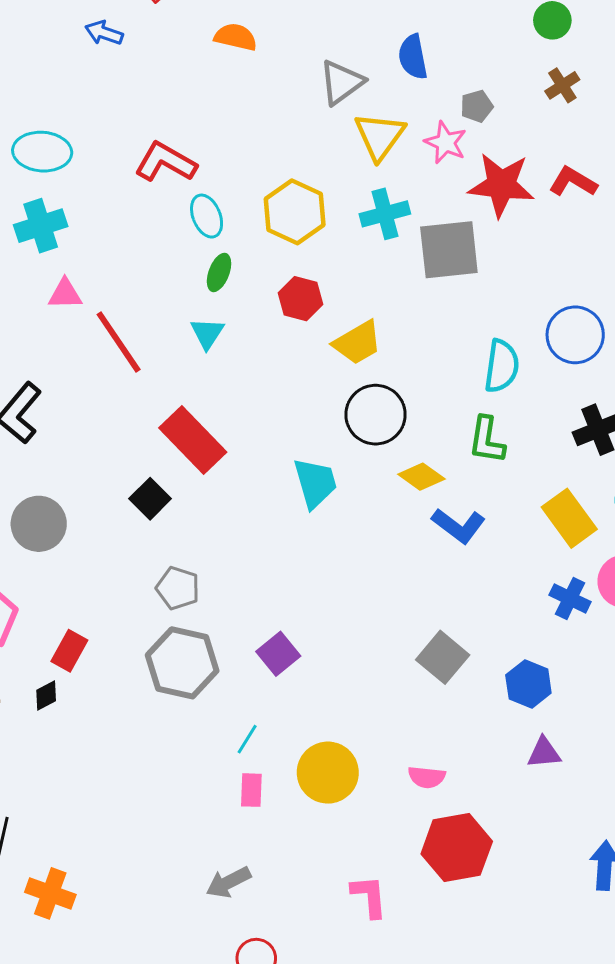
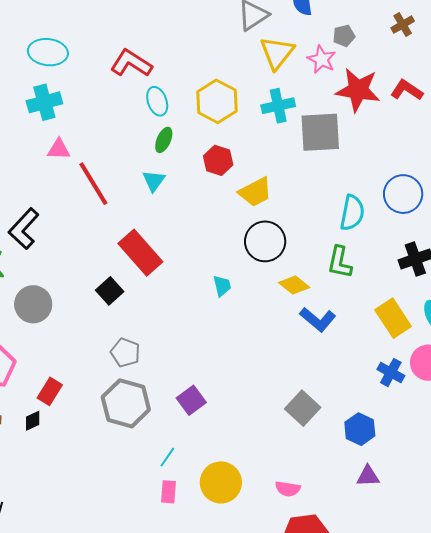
cyan trapezoid: (315, 483) -> (222, 286), size x0.6

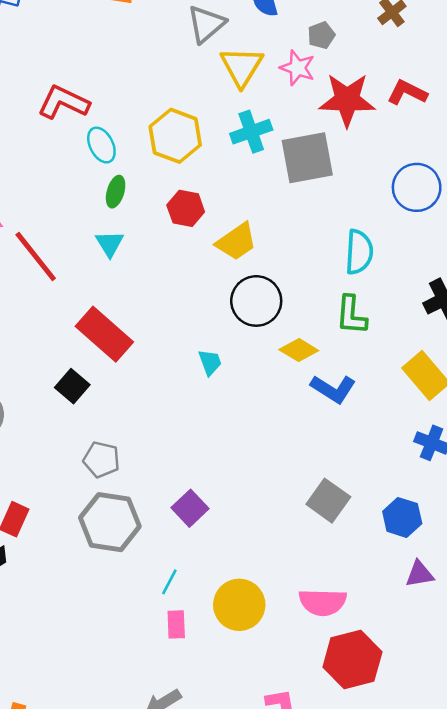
blue circle: (403, 194) -> (417, 187), moved
pink semicircle: (288, 489) -> (323, 602), size x1.5

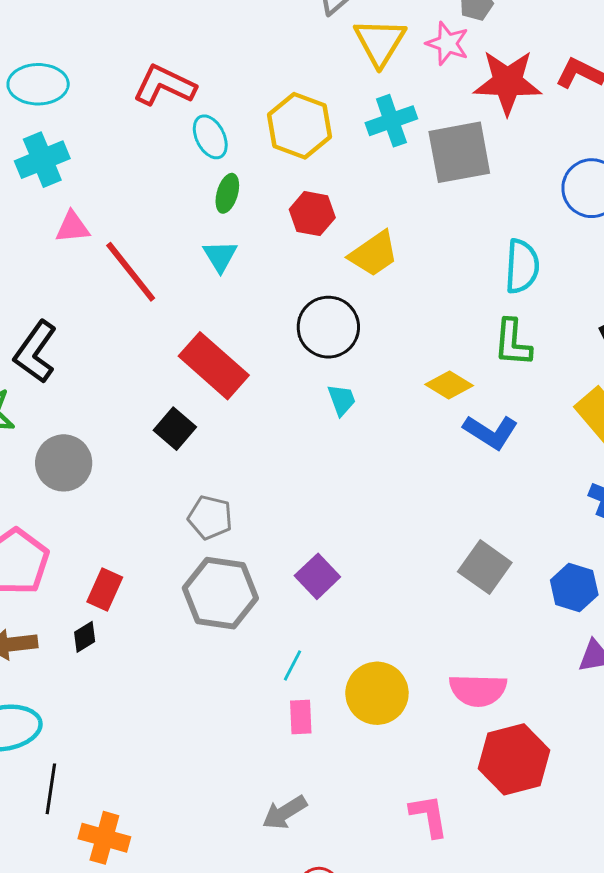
black circle: (256, 301) -> (328, 327), moved

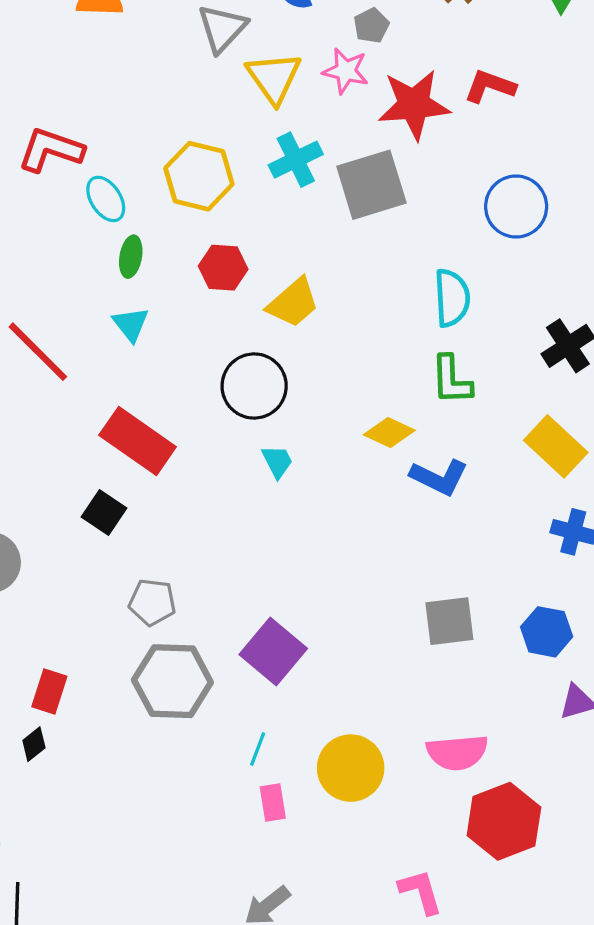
gray square: (485, 567) -> (449, 621), turned -36
purple square: (317, 576) -> (273, 651), size x1.4

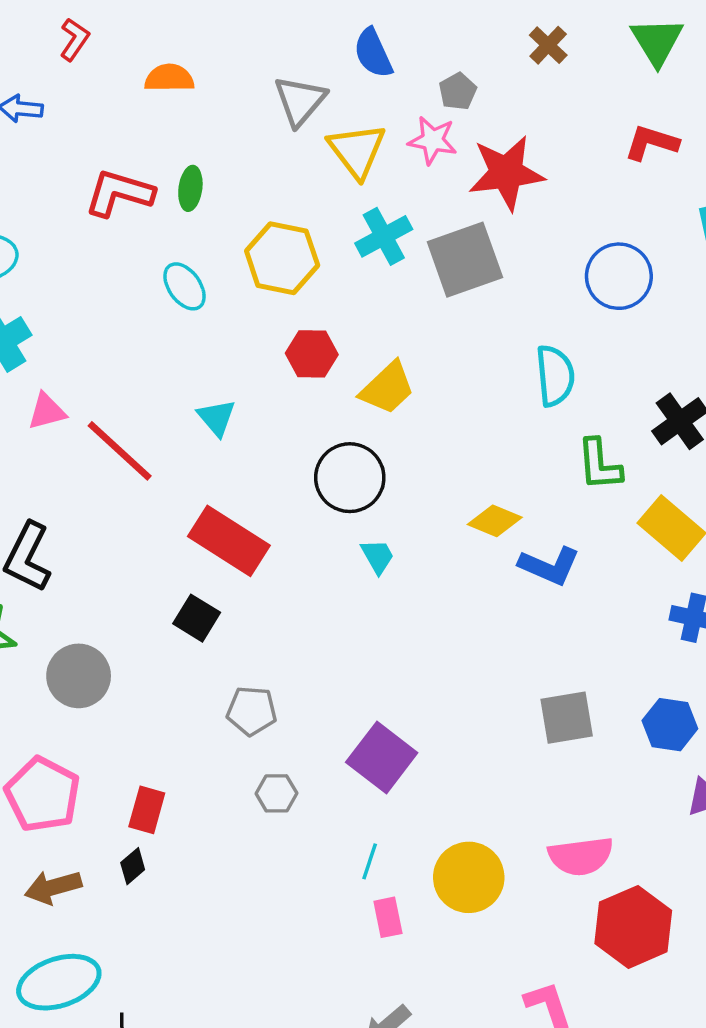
red L-shape: (490, 86) -> (651, 143), moved
red L-shape: (51, 150) -> (119, 193), moved
green ellipse: (131, 257) -> (190, 188), moved
green L-shape: (451, 380) -> (599, 465), moved
gray hexagon: (172, 681) -> (276, 793), size x0.5

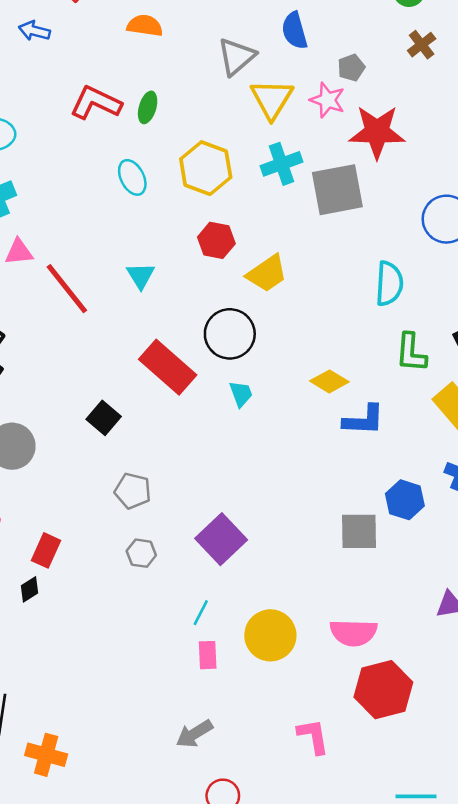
red rectangle: (229, 541) -> (168, 367), moved
blue L-shape: (549, 566) -> (364, 420), turned -30
blue hexagon: (670, 725) -> (405, 500), moved

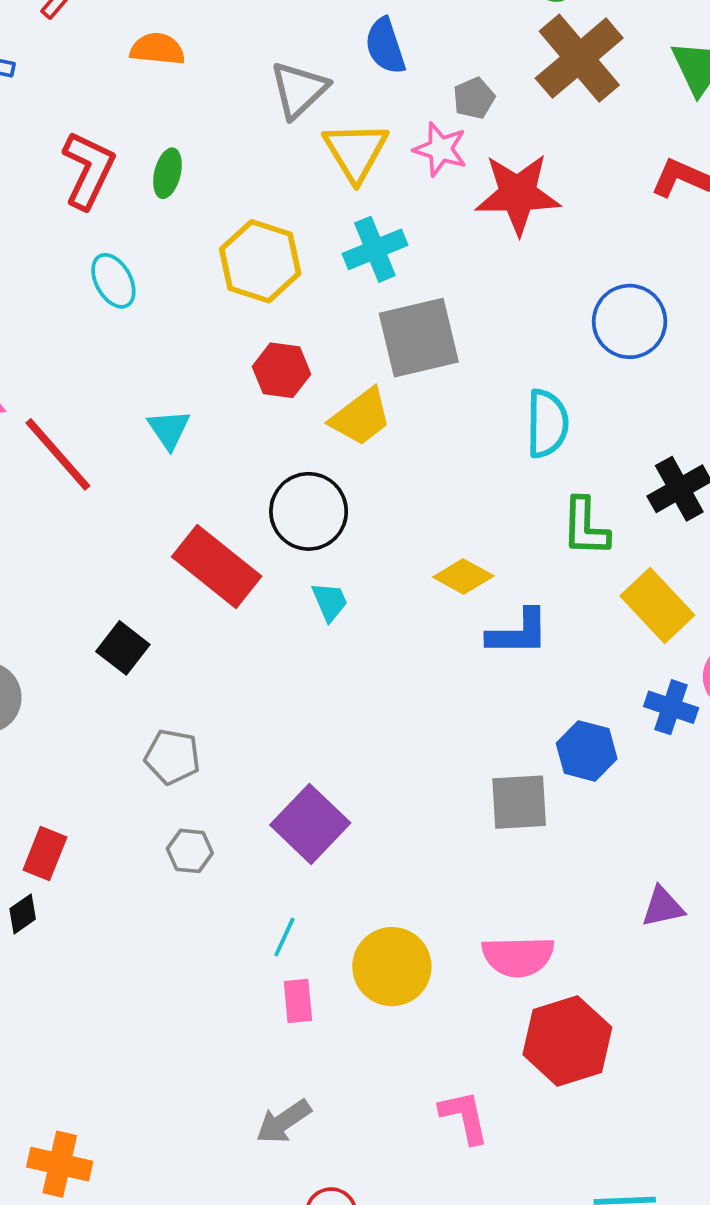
brown cross: (422, 45) -> (579, 58), size x2.0
red L-shape: (96, 103) -> (88, 170), turned 93
cyan ellipse: (132, 177) -> (113, 281), moved
gray square: (337, 190) -> (419, 338), moved

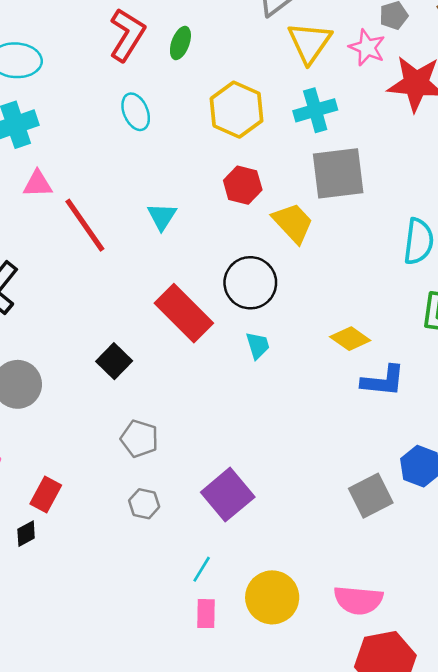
yellow trapezoid: (361, 417) -> (293, 223), turned -102
gray square: (519, 802) -> (371, 496), turned -30

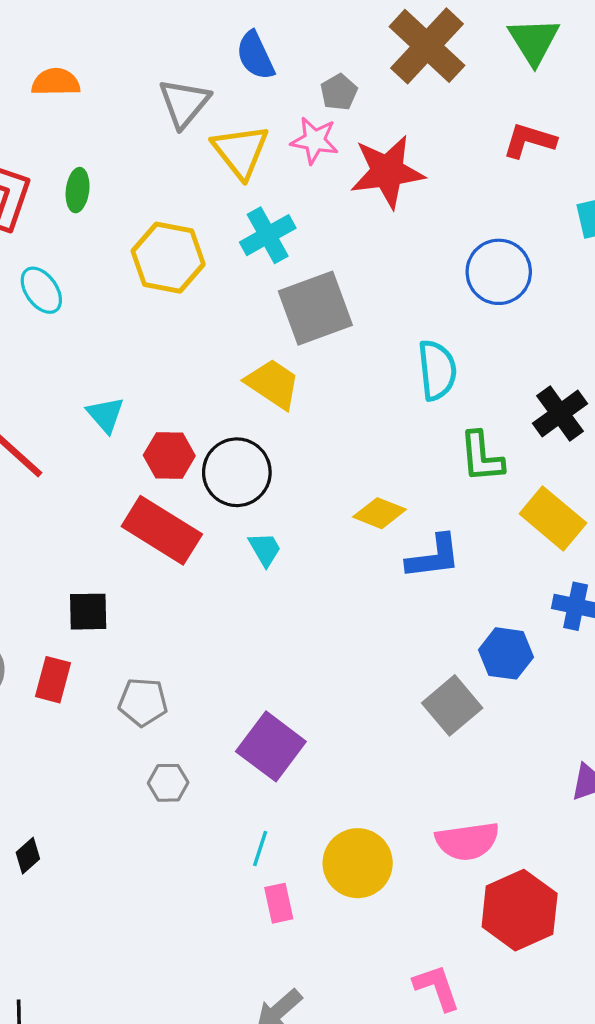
red hexagon: (243, 185) -> (169, 455), moved
black square: (114, 361) -> (88, 612), turned -32
red rectangle: (46, 494) -> (53, 680), moved

